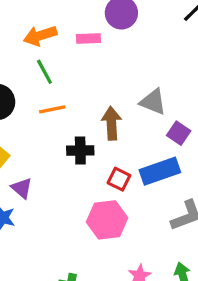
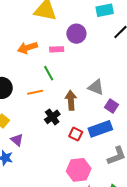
green line: (44, 72) -> (49, 73), moved
black cross: (80, 150) -> (52, 117), turned -35
pink hexagon: (107, 220) -> (79, 170), moved

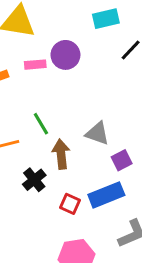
pink rectangle: (57, 49) -> (35, 65), moved
green line: (49, 73) -> (41, 124), moved
purple square: (111, 106) -> (122, 160), turned 32

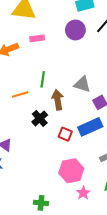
purple circle: (65, 55) -> (75, 30), moved
green line: (41, 124) -> (43, 79), turned 42

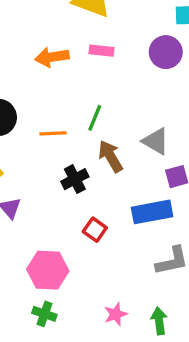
brown arrow: (58, 100) -> (110, 156), turned -36
red square: (65, 134) -> (95, 230), moved
pink hexagon: (71, 171) -> (48, 270), moved

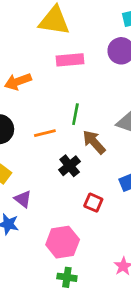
pink rectangle: (101, 51) -> (70, 60), size x1.4
orange arrow: (52, 57) -> (18, 82), moved

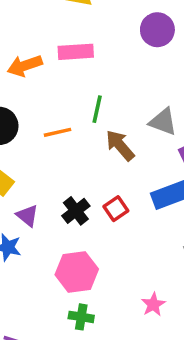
pink rectangle: (70, 60) -> (76, 52), moved
black cross: (70, 166) -> (76, 211), moved
red square: (93, 203) -> (116, 209), moved, turned 30

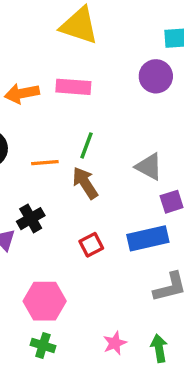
brown arrow: (120, 145) -> (85, 183), moved
black cross: (76, 211) -> (31, 219), moved

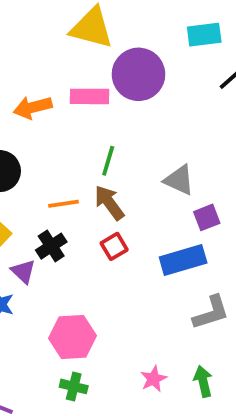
purple circle: (156, 76) -> (138, 74), moved, size x1.4
orange line: (45, 163) -> (64, 204), moved
red square: (91, 245) -> (114, 246), moved

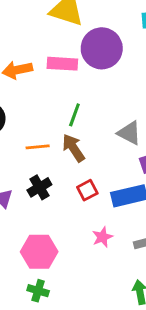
black cross: (51, 246) -> (39, 187), moved
red square: (114, 246) -> (87, 190), moved
pink star: (154, 379) -> (102, 237), moved

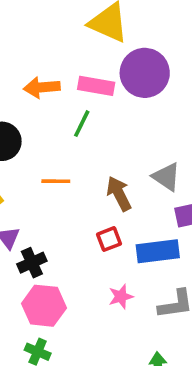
green line: (74, 115) -> (82, 124), moved
brown arrow: (73, 148) -> (119, 194), moved
black cross: (39, 187) -> (32, 263), moved

